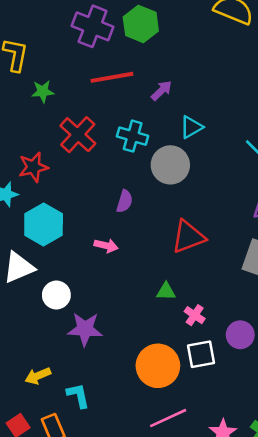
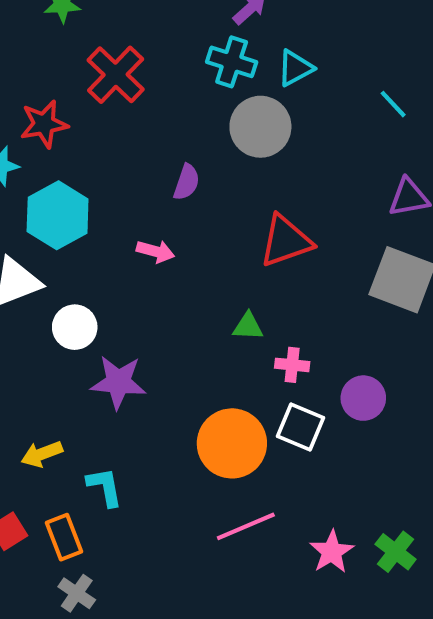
cyan cross: (133, 136) -> (232, 62), moved
pink cross: (195, 315) -> (292, 365), turned -30
white square: (201, 354) -> (301, 427), turned 32

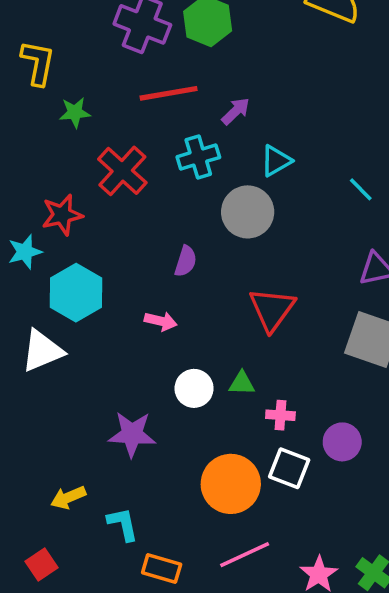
cyan cross: (232, 62) -> (198, 157), moved, turned -33
red triangle: (286, 241) -> (272, 309), turned -33
white circle: (75, 327) -> (194, 388), moved
orange rectangle: (64, 537) -> (162, 568), moved, turned -51

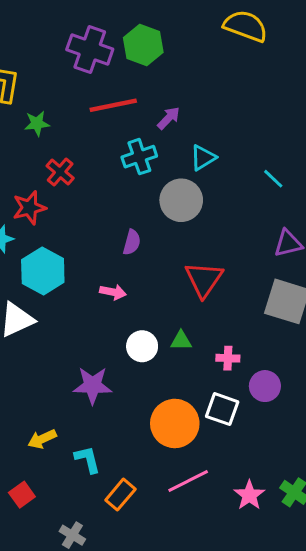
red cross: (122, 171) -> (60, 172), moved, size x0.7
pink cross: (280, 415) -> (228, 358), moved
orange rectangle: (162, 568) -> (120, 495), turned -64

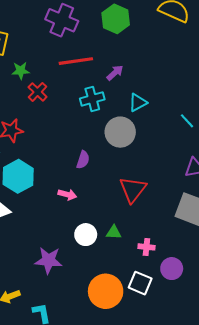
green hexagon: (143, 45) -> (116, 19), moved
red cross: (60, 172) -> (38, 92), moved

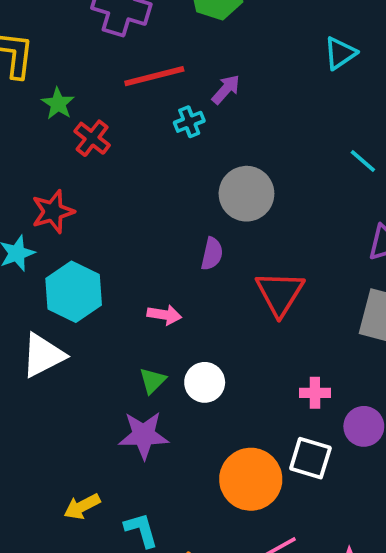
green star: (21, 71) -> (58, 104), turned -30
cyan cross: (92, 99) -> (189, 122), moved, size x0.7
cyan triangle: (138, 103) -> (340, 53), moved
purple semicircle: (83, 160) -> (212, 254), moved
green triangle: (114, 232) -> (153, 381), moved, turned -42

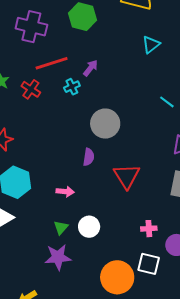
red cross: (92, 138) -> (31, 89), moved

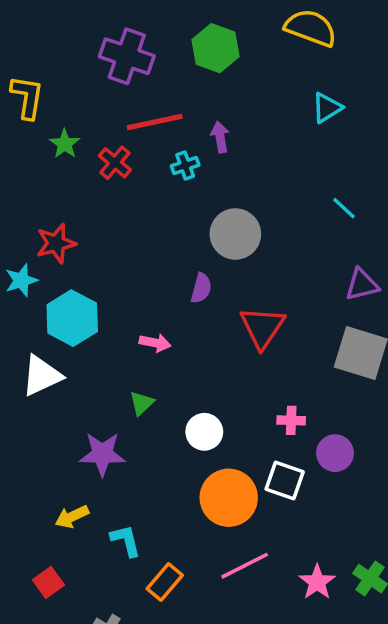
purple arrow: (91, 68) -> (220, 137), turned -54
white circle: (89, 227) -> (204, 432), moved
purple star: (58, 257) -> (102, 454), moved

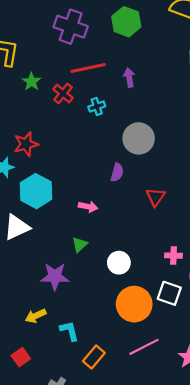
cyan cross: (185, 165) -> (97, 106), moved
red triangle: (262, 327) -> (155, 197), size x0.7

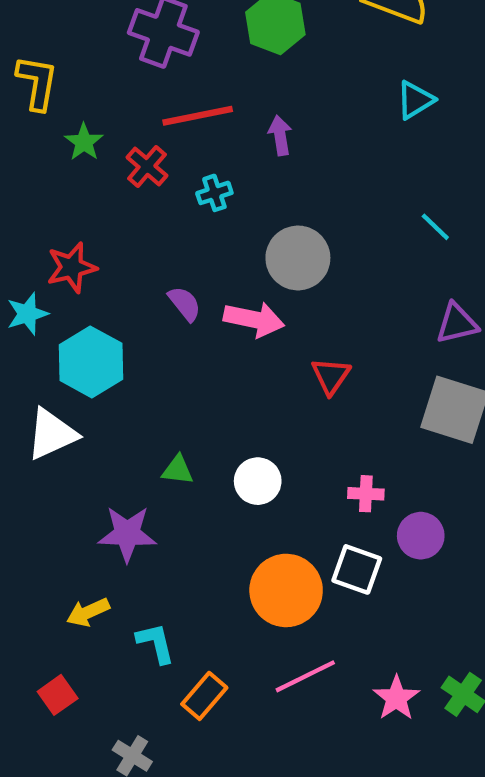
purple semicircle: (117, 172) -> (185, 304), moved, turned -54
pink arrow: (88, 207) -> (254, 319), moved, size x1.5
green triangle: (80, 245) -> (178, 470), turned 49
white circle: (119, 263) -> (258, 481), moved

